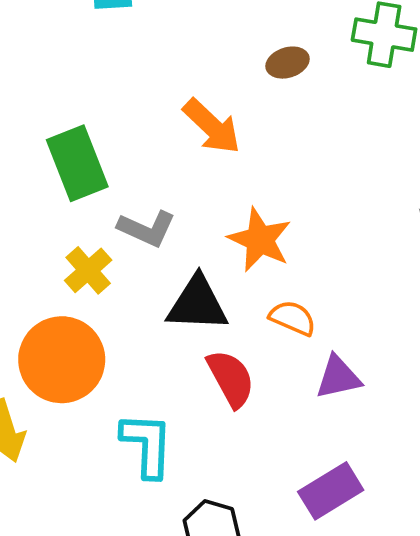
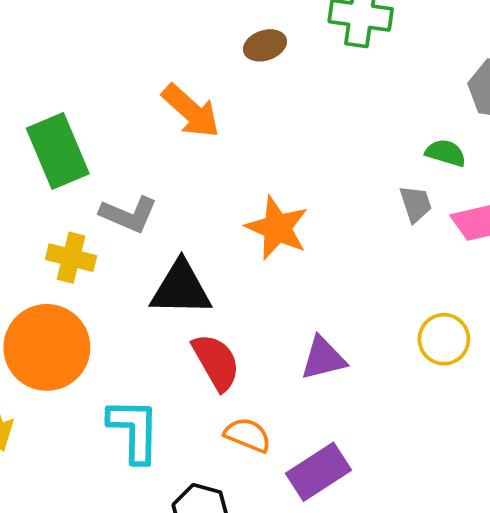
orange star: (260, 240) -> (277, 228), moved
yellow cross: (88, 270) -> (71, 258), turned -33
orange semicircle: (293, 318) -> (248, 435), moved

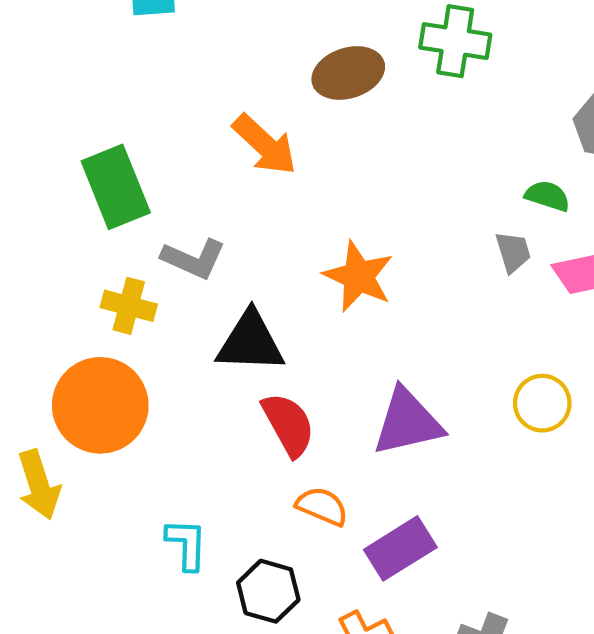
brown ellipse: (265, 45) -> (348, 73), size x1.5
purple triangle: (323, 358) -> (408, 422), size x1.4
cyan L-shape: (134, 430) -> (187, 544), moved, size x0.7

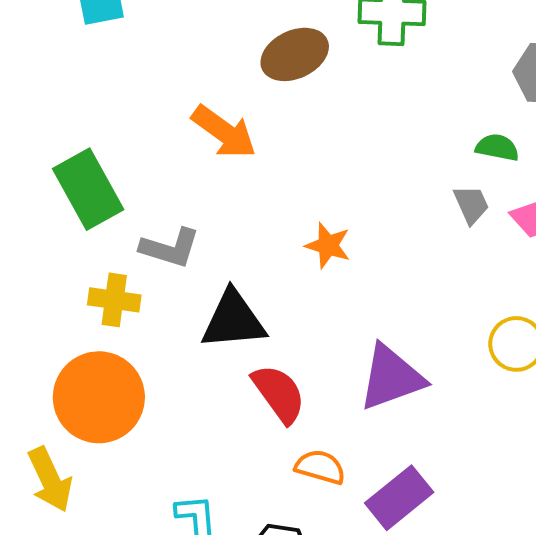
orange star: (358, 276) -> (328, 245), size x0.7

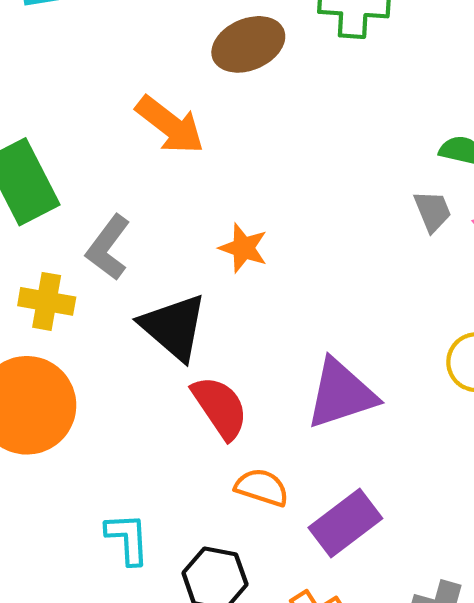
orange star: (328, 245) -> (243, 248), moved
gray L-shape: (170, 248) -> (108, 248), turned 108
black triangle: (233, 320) -> (174, 327), turned 44

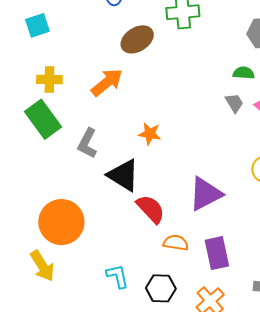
orange arrow: (170, 125) -> (107, 82), turned -68
yellow cross: (47, 301) -> (49, 80), moved
purple rectangle: (345, 523) -> (217, 253), turned -56

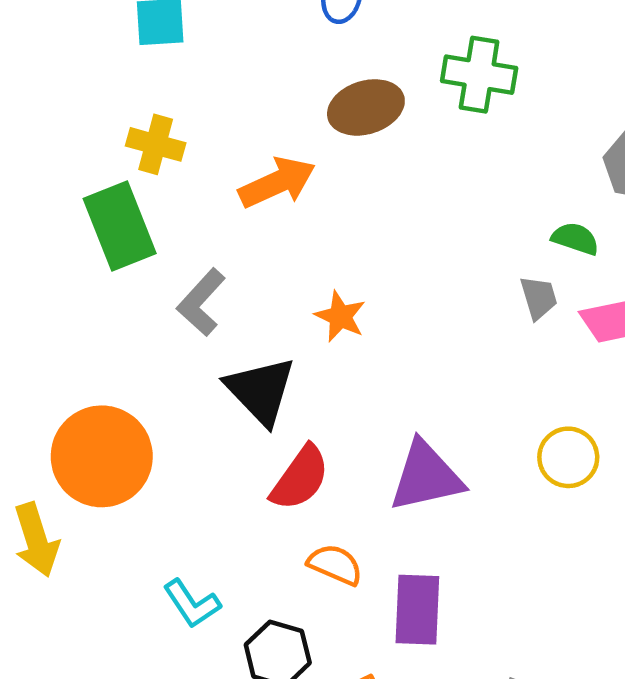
red semicircle: (151, 209) -> (300, 478), turned 64
cyan L-shape: (118, 276) -> (192, 604), turned 144

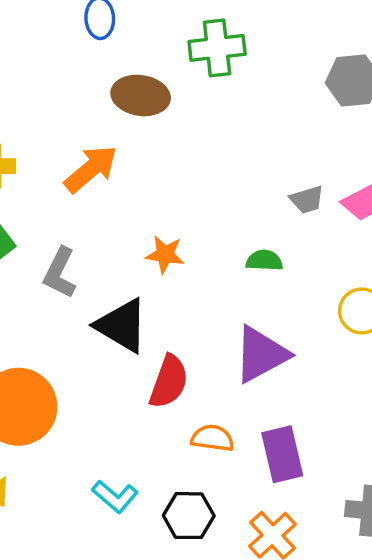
brown ellipse: (366, 107) -> (141, 95), turned 42
green semicircle: (575, 239) -> (264, 260), moved
gray trapezoid: (539, 298) -> (307, 200), turned 105

